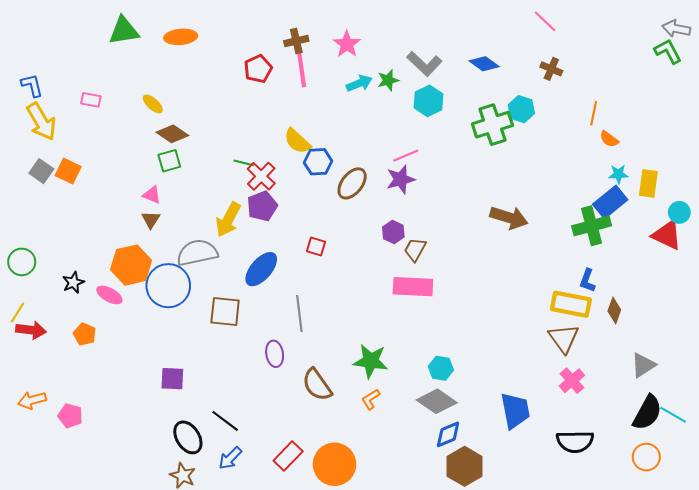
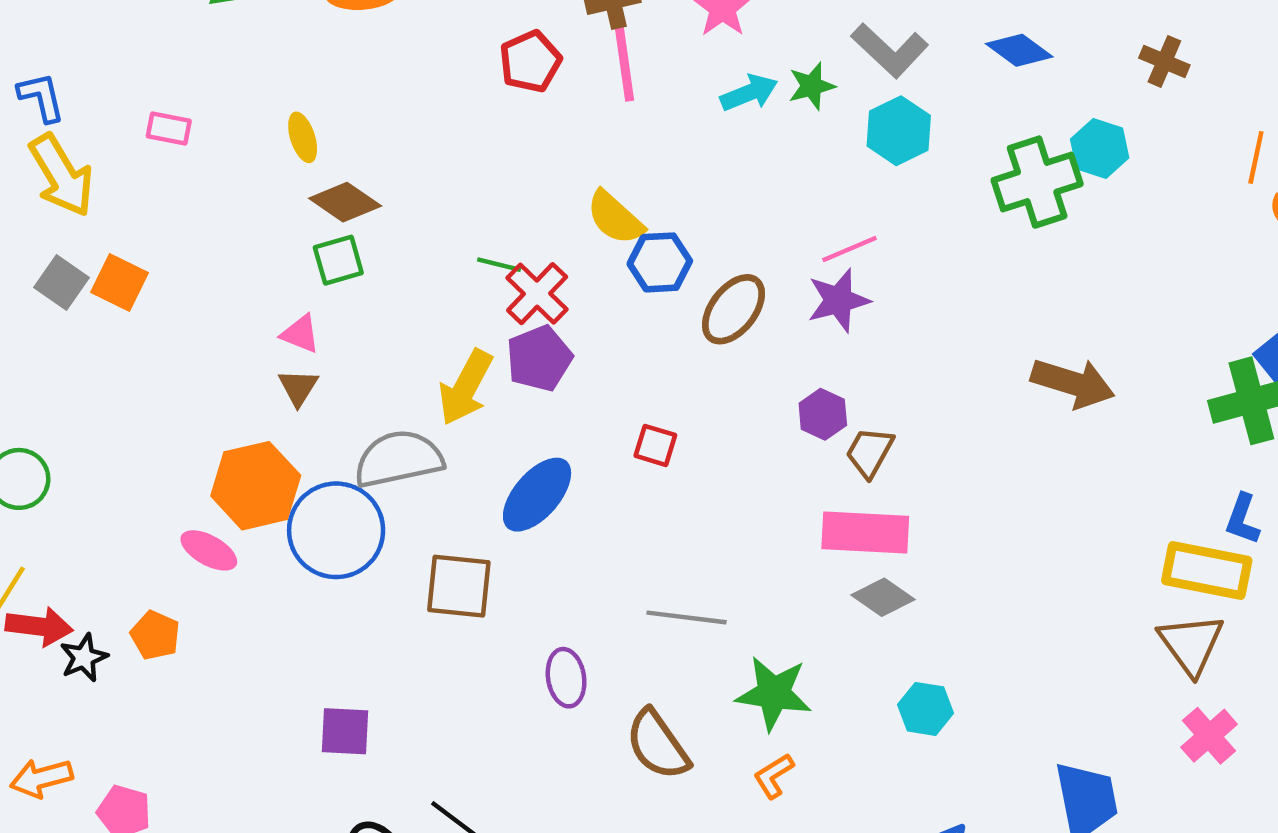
yellow ellipse: (153, 104) -> (303, 137), turned 30
black star: (73, 283) -> (84, 658), moved
gray line: (299, 314) -> (687, 617), moved, turned -76
gray diamond: (437, 401) -> (883, 597), moved, size x0.7

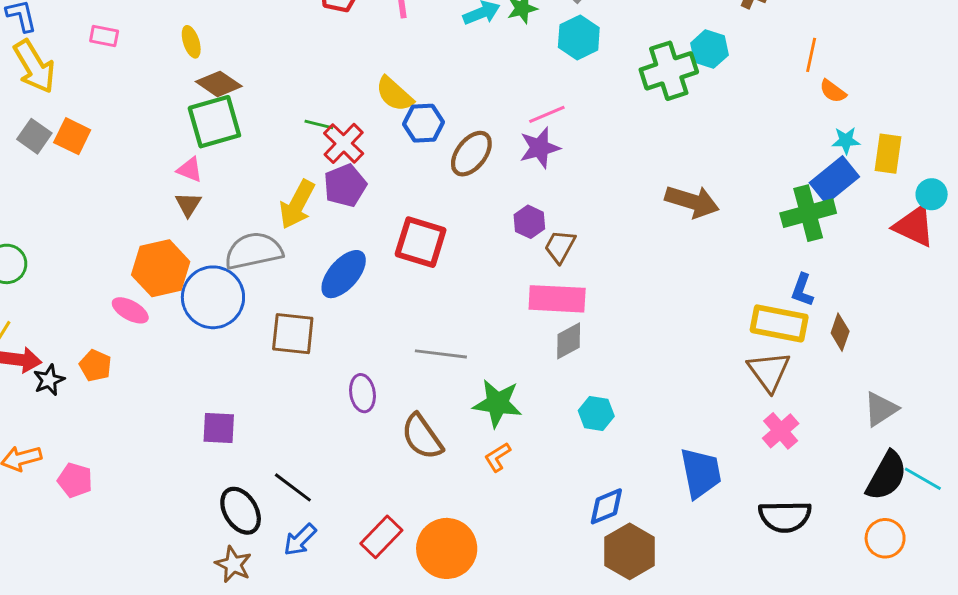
green square: (338, 260) -> (214, 122), size x1.6
red square: (655, 445) -> (421, 242), size x1.8
gray diamond: (883, 597) -> (569, 341), turned -63

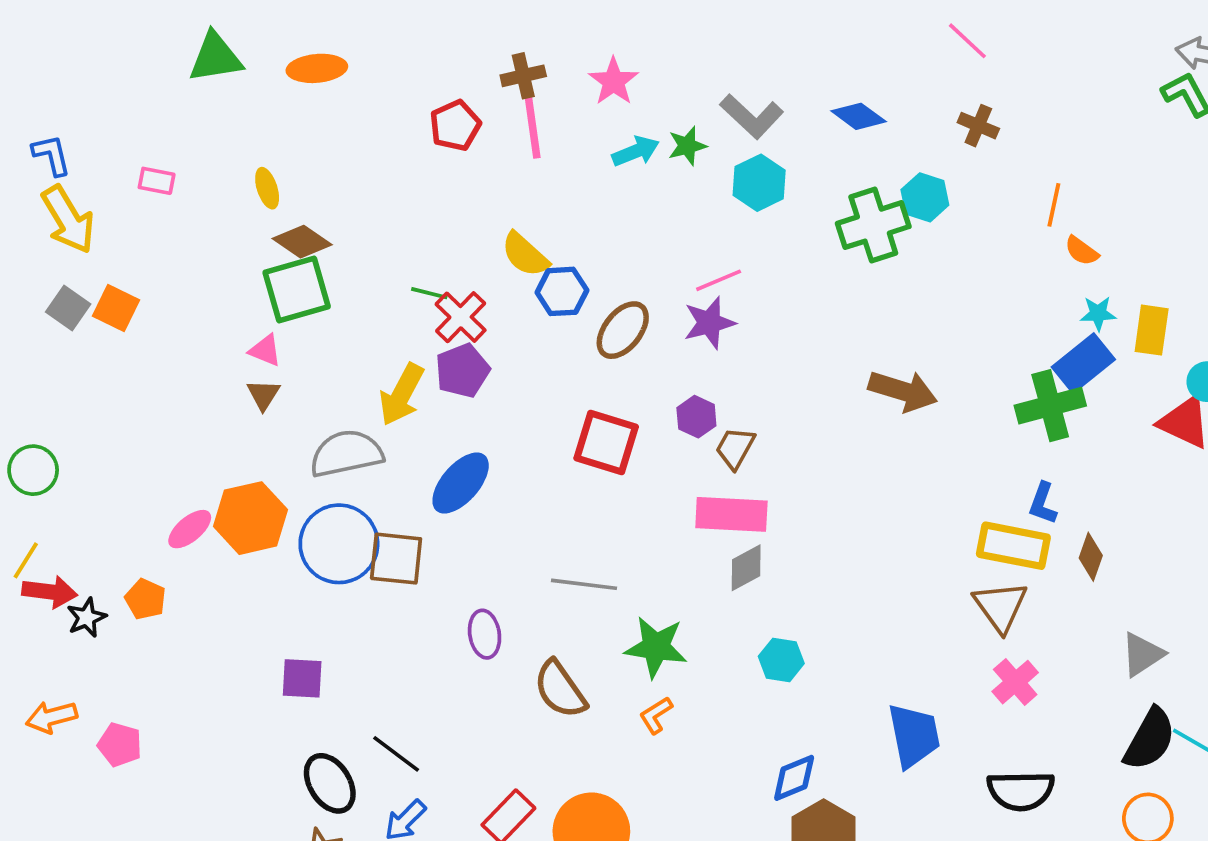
red square: (421, 242) -> (606, 442), moved
orange hexagon: (161, 268) -> (251, 518), moved
blue circle: (213, 297) -> (339, 544), moved
pink ellipse: (130, 310) -> (190, 529), turned -69

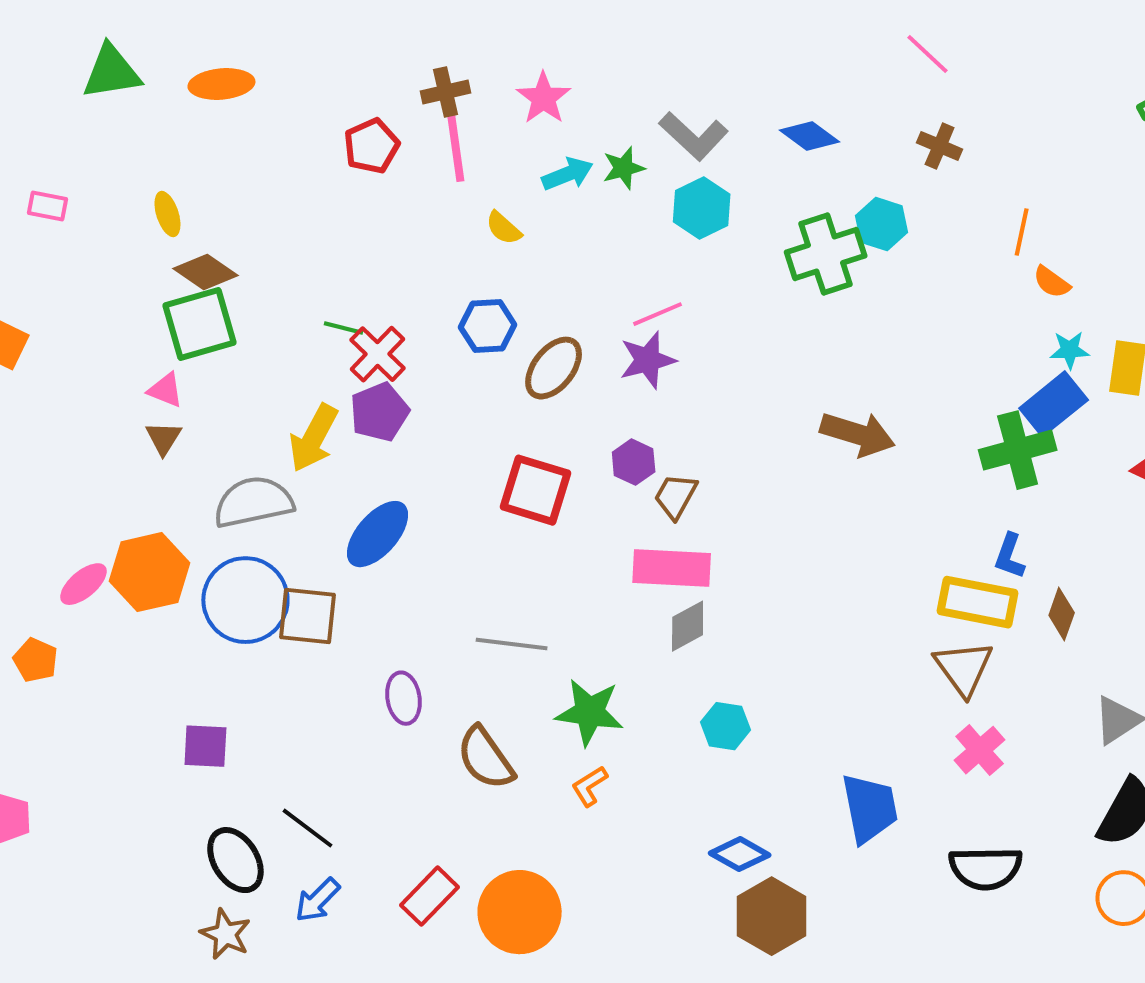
yellow semicircle: (525, 255) -> (504, 228), moved, size x0.7
blue diamond: (794, 778) -> (740, 854), turned 52

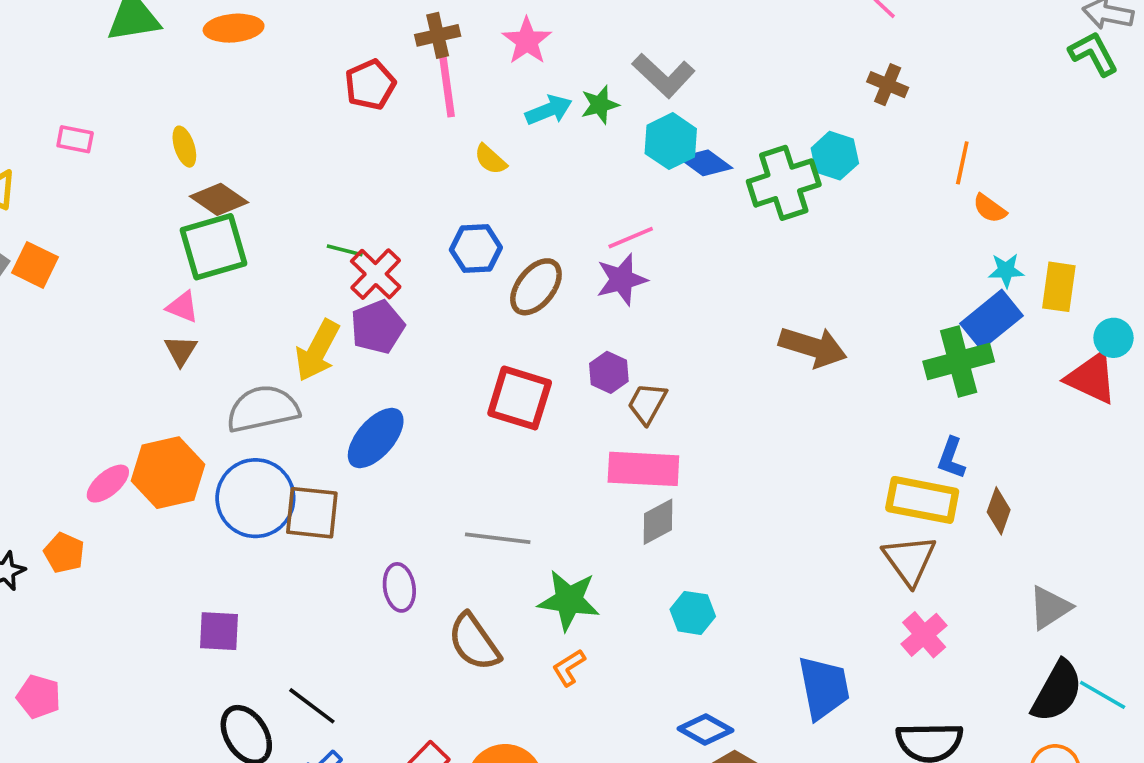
blue diamond: (810, 136) -> (705, 163), moved

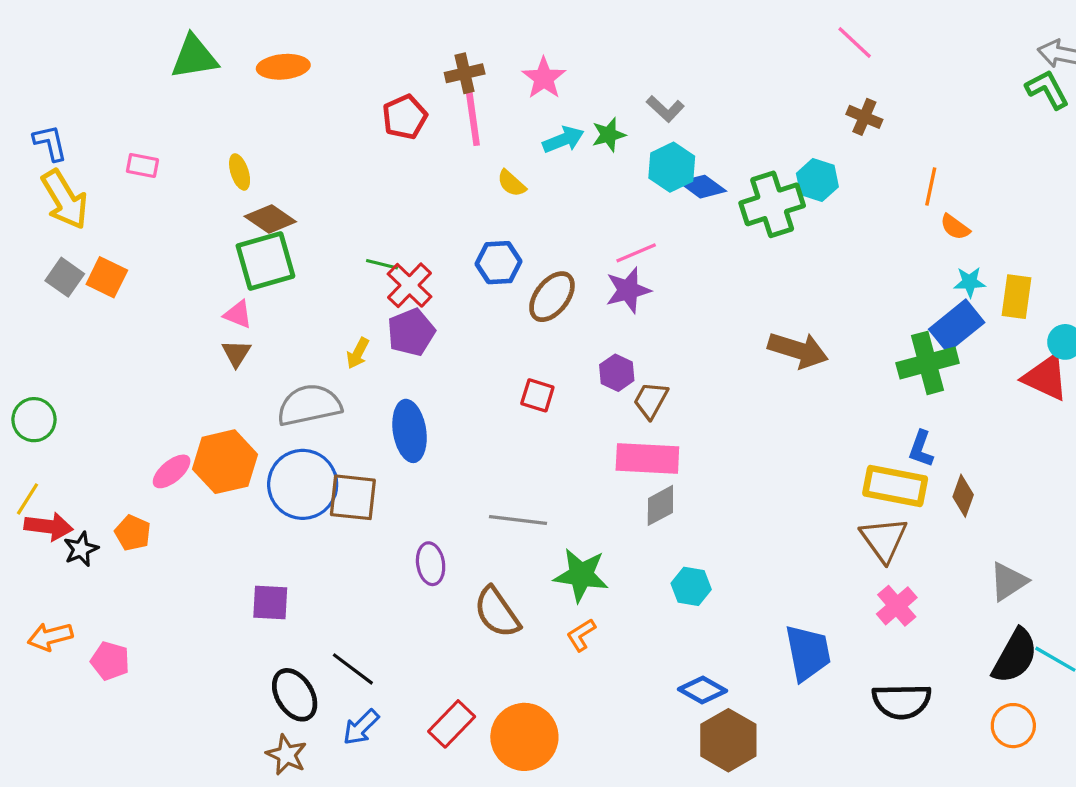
gray L-shape: (664, 75) -> (665, 109), size x0.7
yellow arrow: (317, 351) -> (358, 353), size x0.6
red square: (520, 398) -> (537, 395), size x0.6
blue ellipse: (376, 438) -> (410, 431), turned -50

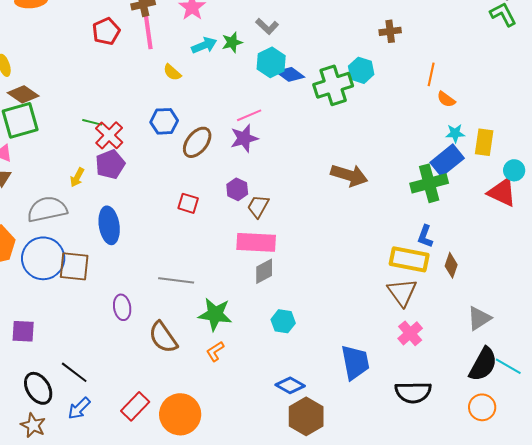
brown cross: (864, 117) -> (390, 31), turned -30

